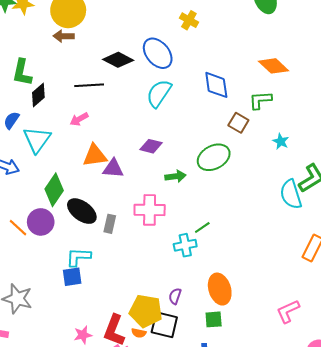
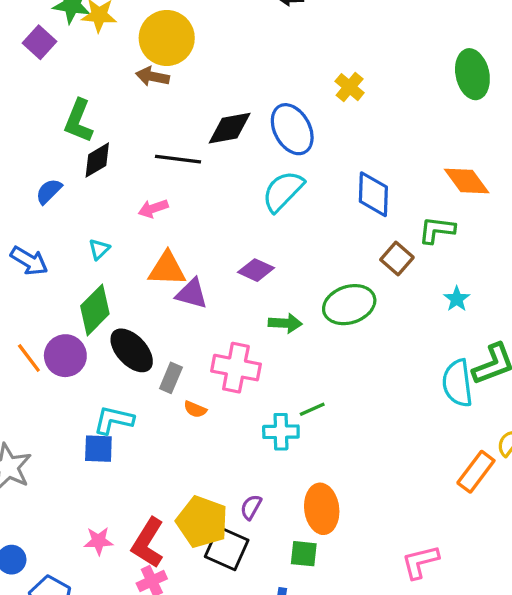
black diamond: (118, 60) -> (230, 128), turned -48
cyan triangle: (37, 140) -> (99, 249), moved, size x0.5
orange semicircle: (139, 333) -> (195, 409), moved

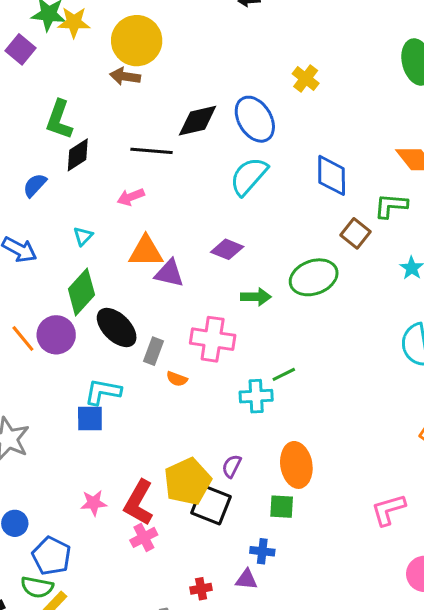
yellow pentagon: (202, 522) -> (188, 481), turned 30

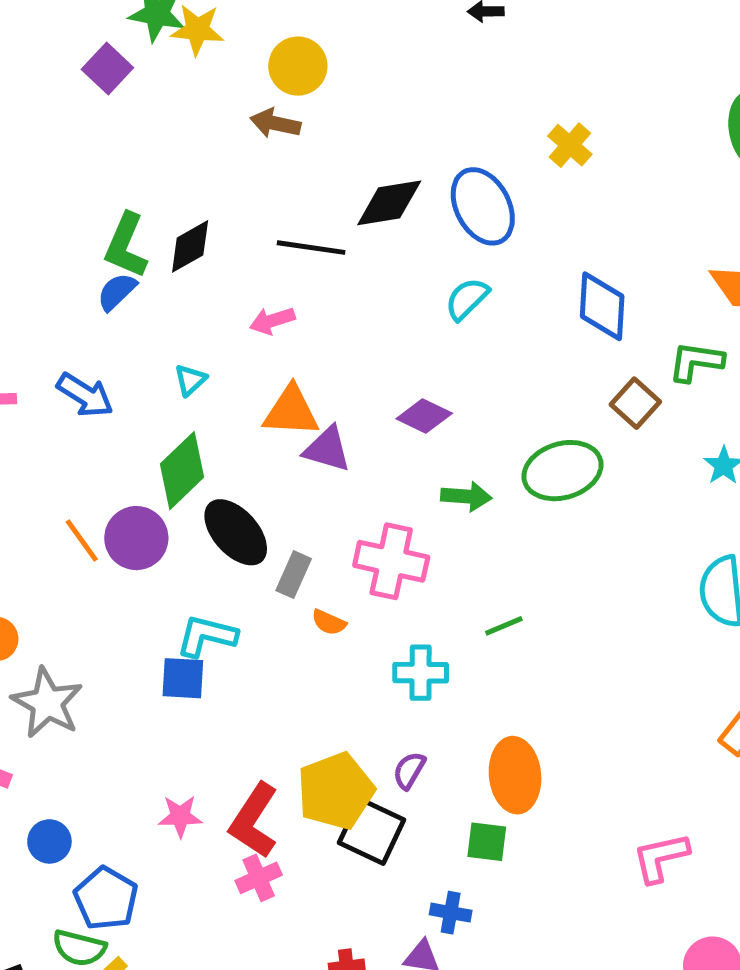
yellow circle: (137, 41) -> (298, 66), size x0.7
green L-shape: (59, 120) -> (126, 246), moved
cyan semicircle: (249, 176) -> (467, 299), size x0.7
cyan cross: (256, 396) -> (421, 673), moved

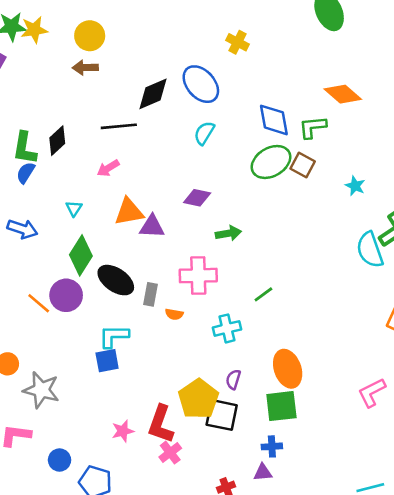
green L-shape: (696, 362) -> (313, 127), moved
green ellipse: (562, 471) -> (271, 162), moved
green square: (487, 842) -> (281, 406), size x1.5

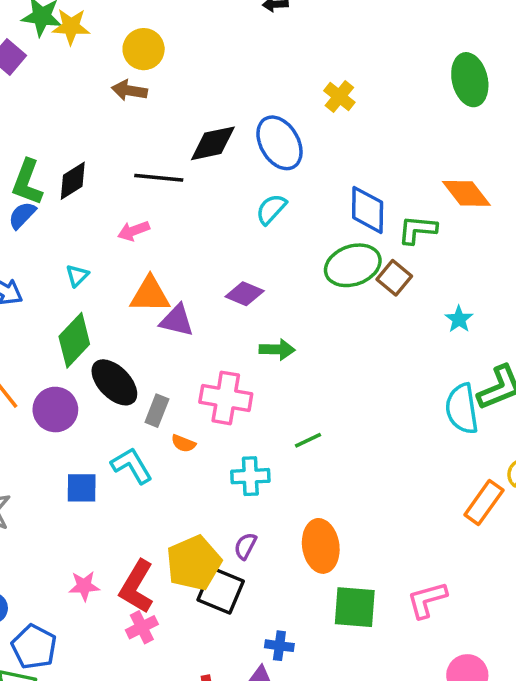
purple circle: (66, 295) -> (55, 410), moved
cyan L-shape: (114, 336) -> (132, 466), moved, turned 48
green square: (281, 406) -> (355, 607), moved

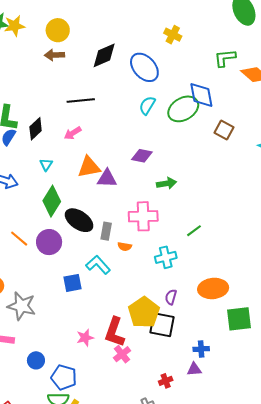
black diamond: (213, 143) -> (104, 55), moved
black diamond: (73, 181) -> (36, 129), moved
green L-shape: (417, 230) -> (225, 58), moved
green ellipse: (353, 265) -> (183, 109), moved
orange ellipse: (321, 546) -> (213, 288), turned -76

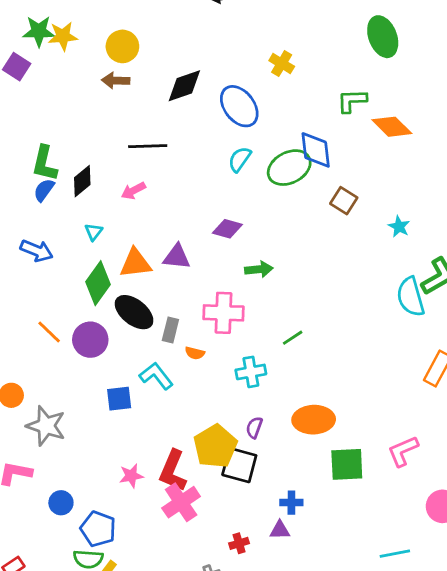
orange triangle: (89, 167) -> (135, 263), moved
pink cross: (122, 354) -> (181, 502), size x1.5

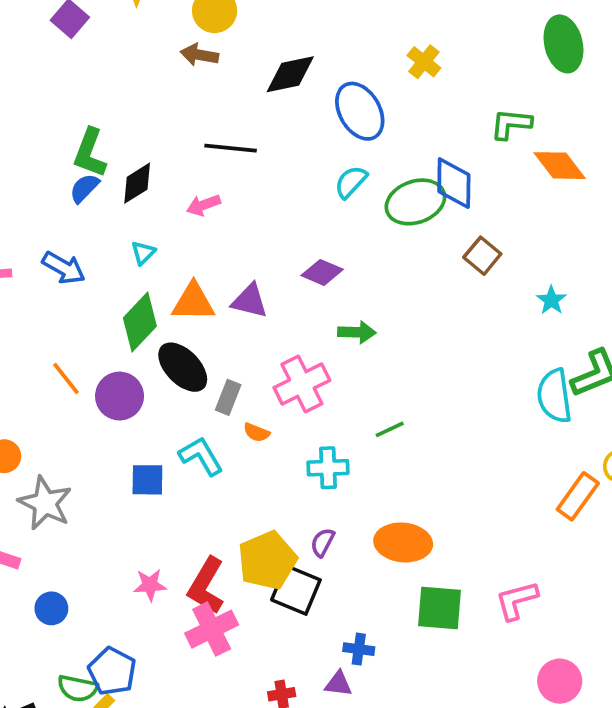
pink cross: (223, 313) -> (302, 384), turned -36
blue pentagon: (98, 529) -> (112, 671), moved

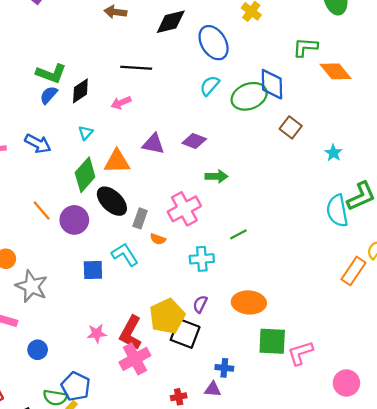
green L-shape: (90, 153) -> (51, 74), turned -88
purple triangle: (250, 301) -> (153, 144), moved
pink L-shape: (517, 600) -> (300, 353), moved

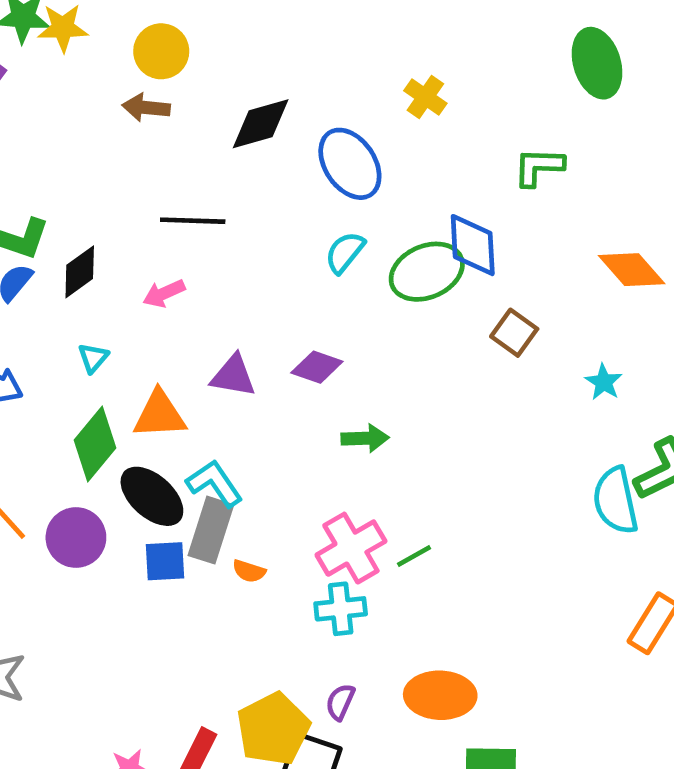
orange diamond: (336, 71) -> (632, 270), moved
pink cross: (184, 209) -> (351, 548), moved
gray rectangle: (140, 218) -> (211, 530), size x1.5
cyan L-shape: (125, 255) -> (215, 483), moved
blue square: (93, 270) -> (165, 561), moved

